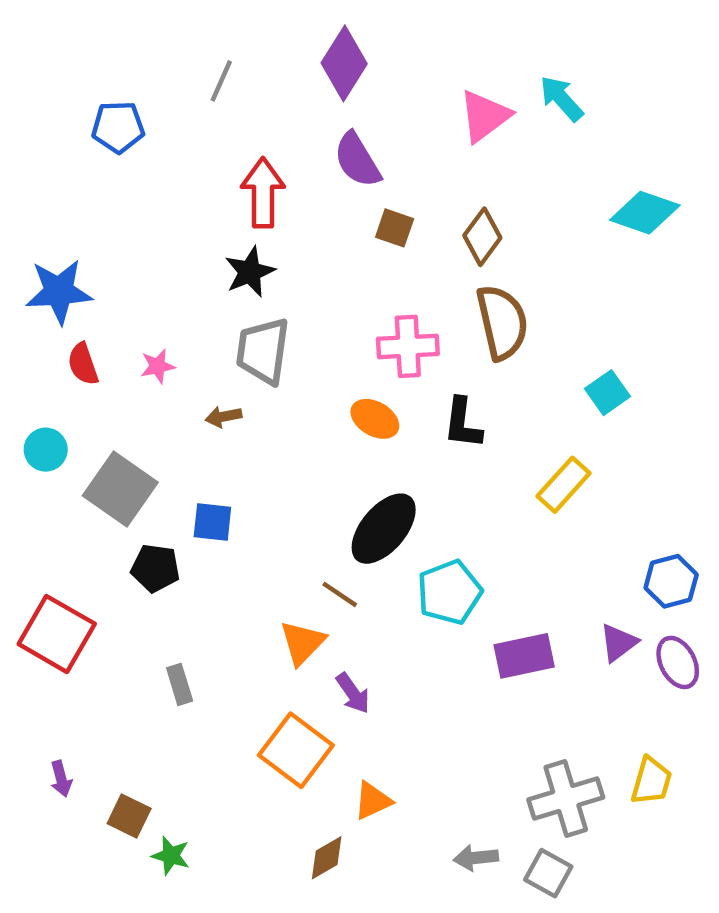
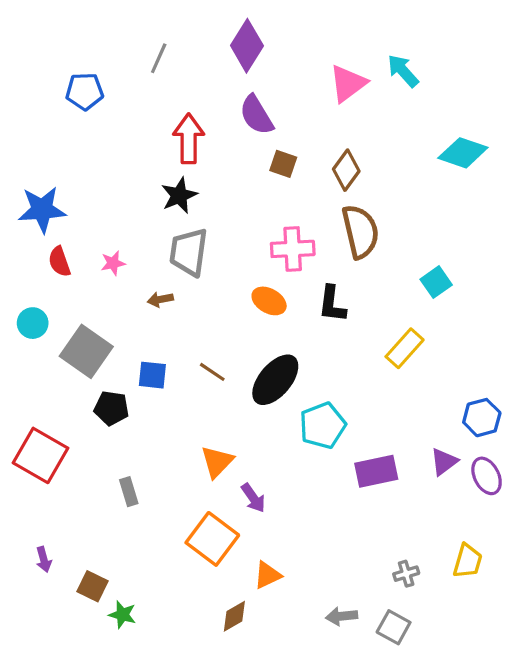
brown line: (340, 594) -> (212, 372), moved
gray cross: (566, 799) -> (406, 574), size x0.5

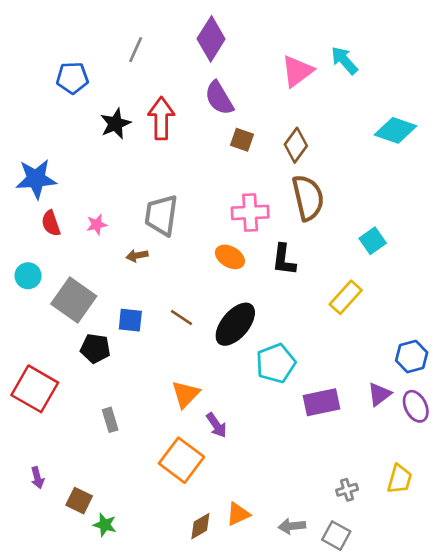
black star: (179, 195) -> (116, 124), moved
orange triangle: (267, 575) -> (238, 514), moved

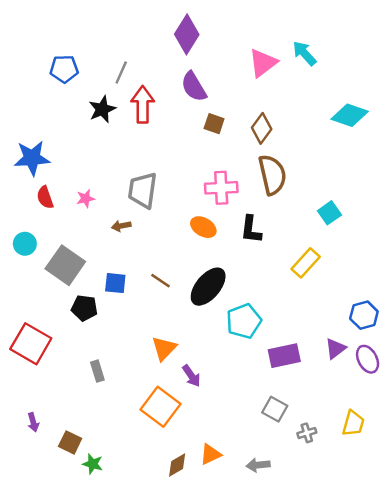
gray line: (136, 50) -> (121, 72), moved
gray square: (336, 536) -> (275, 409), moved

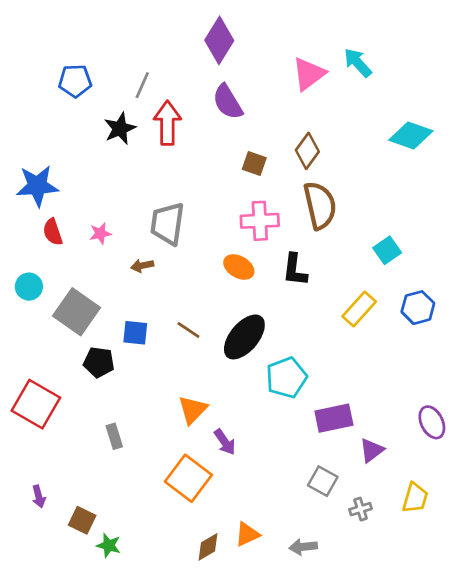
brown square: (214, 124) -> (254, 163), moved
blue hexagon: (364, 315) -> (418, 308), moved
purple triangle: (335, 348) -> (372, 450), moved

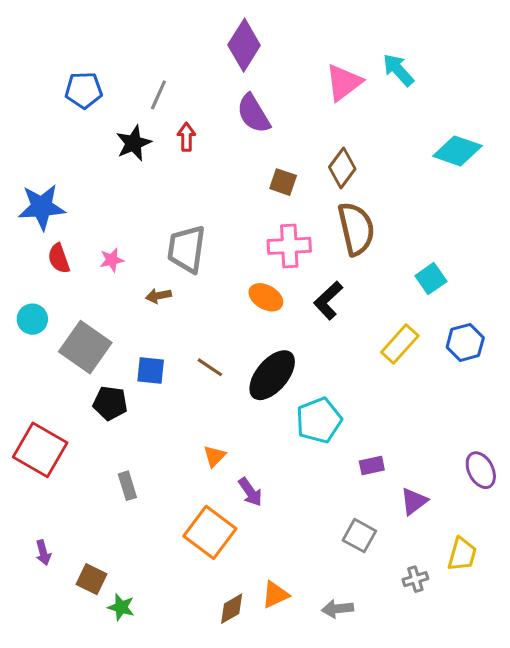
red arrow: (167, 123) -> (186, 137), size x0.6
black L-shape: (295, 270) -> (328, 300), turned 40
orange triangle: (193, 410) -> (215, 456), size x0.7
purple rectangle: (334, 418) -> (372, 465), size x0.6
gray cross: (361, 509) -> (415, 579), moved

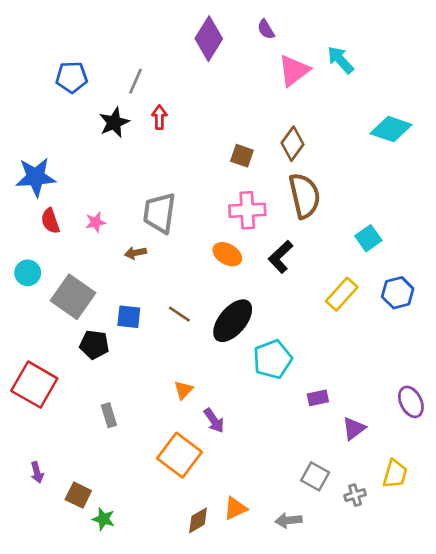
purple semicircle: (253, 114) -> (266, 29), moved, size x0.6
gray square: (359, 536) -> (315, 476), moved

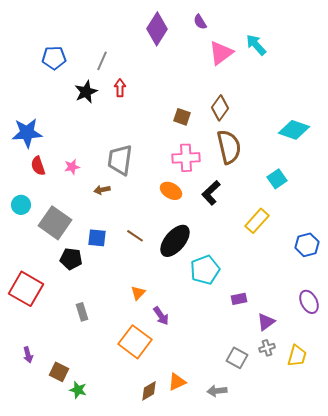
cyan diamond: (391, 129) -> (294, 130), moved
blue hexagon: (398, 293) -> (307, 245), moved
gray cross: (355, 495) -> (267, 348), moved

